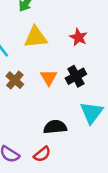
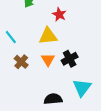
yellow triangle: (36, 37) -> (48, 36), moved
red star: (79, 37) -> (59, 14), moved

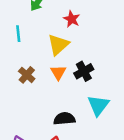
yellow triangle: (48, 36) -> (58, 45), turned -36
cyan line: (11, 37) -> (18, 34), moved, turned 32

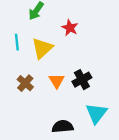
yellow triangle: (58, 45) -> (42, 48), moved

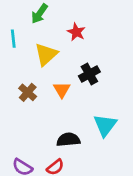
cyan line: (17, 42) -> (13, 39), moved
black cross: (82, 80) -> (89, 74), moved

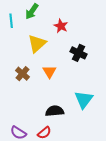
cyan line: (13, 39) -> (11, 21), moved
black cross: (89, 74) -> (79, 53), moved, turned -35

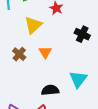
black cross: (79, 53) -> (82, 34), moved

